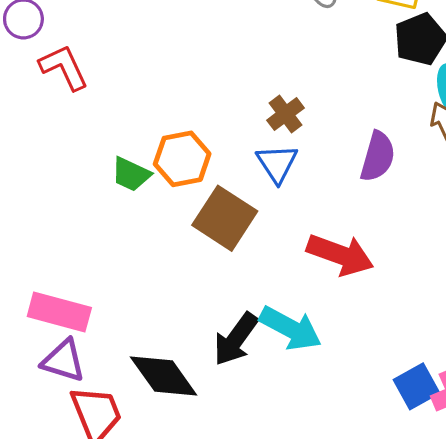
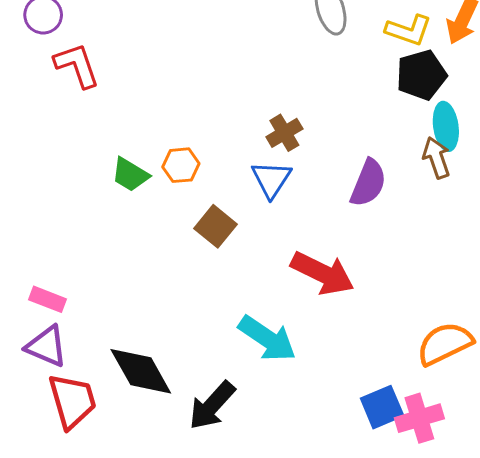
orange hexagon: (182, 159) -> (181, 165), size x0.7
brown square: (225, 218) -> (216, 226), size x0.7
pink rectangle: (59, 312) -> (47, 299), size x0.6
black arrow: (236, 339) -> (212, 405), moved

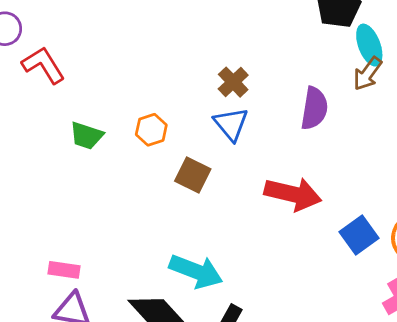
brown arrow: (437, 158) -> (367, 74), turned -112
green trapezoid: (130, 175) -> (86, 136), moved
cyan arrow: (267, 339) -> (196, 271), moved
blue square: (382, 407) -> (359, 235), moved

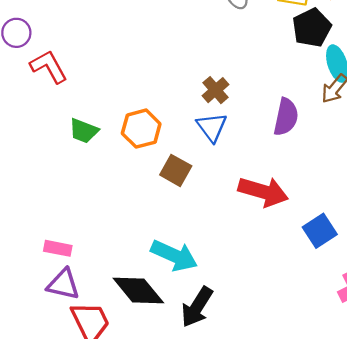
orange hexagon: (151, 130) -> (141, 129), size x1.4

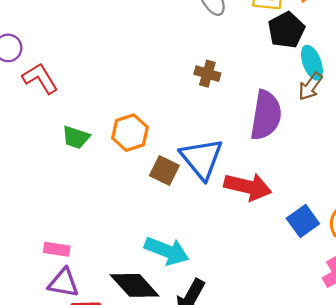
brown cross: (215, 90) -> (207, 74), moved, turned -30
purple semicircle: (286, 117) -> (266, 115), size x1.4
blue triangle: (212, 127) -> (202, 159), moved, size x1.5

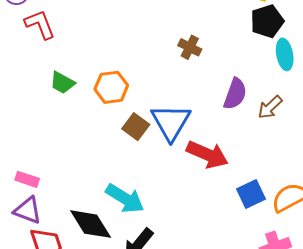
brown arrow: (310, 86) -> (270, 107), moved
purple semicircle: (266, 115) -> (235, 94), size x0.7

